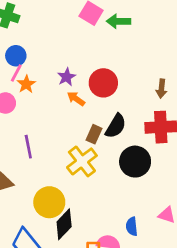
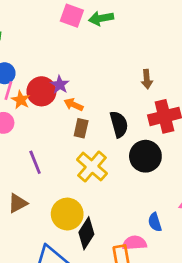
red circle: (103, 83) -> (41, 91), moved
brown arrow: (161, 89) -> (147, 79), moved
black semicircle: (116, 126) -> (119, 124), turned -35
brown rectangle: (94, 134) -> (81, 128), moved

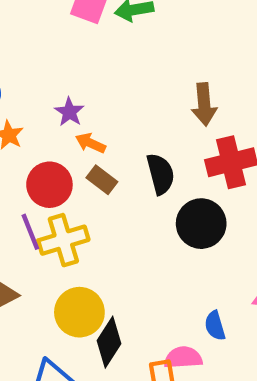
brown arrow: (147, 79) -> (204, 104), size x1.4
red circle: (41, 91) -> (49, 185), moved
brown rectangle: (81, 128) -> (102, 180), turned -66
yellow cross: (92, 167) -> (63, 240), moved, turned 32

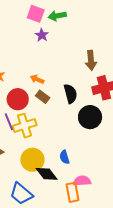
purple star: (69, 112) -> (42, 35), moved
blue semicircle: (215, 326) -> (64, 157), moved
black diamond: (109, 342) -> (47, 174), turned -70

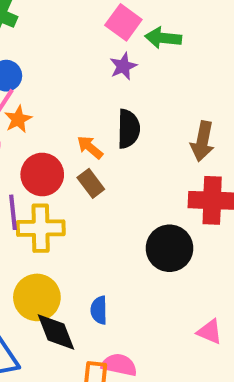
black semicircle: (70, 94) -> (128, 129), moved

